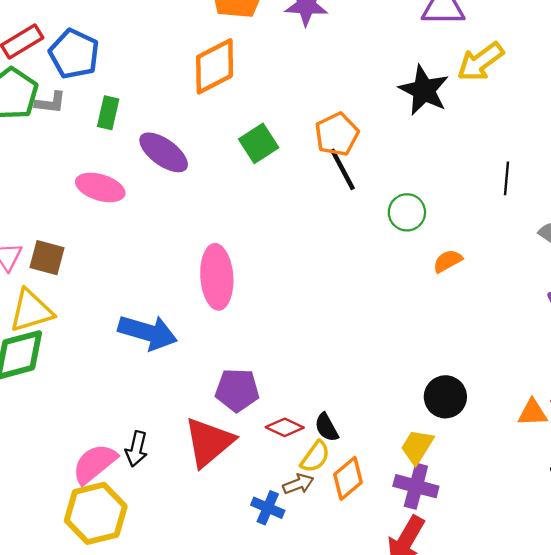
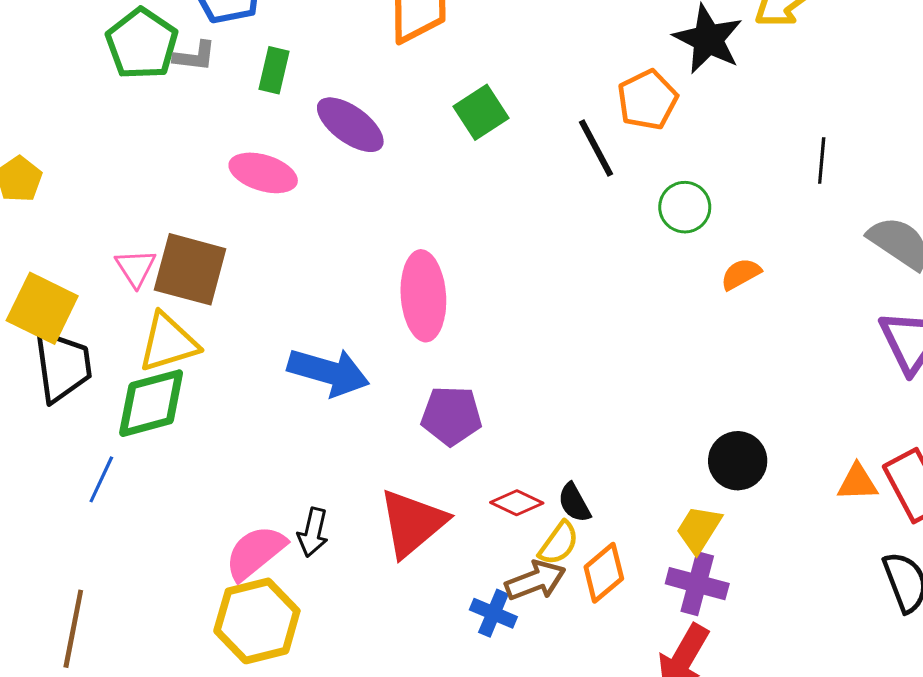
orange pentagon: (337, 134) -> (647, 100), moved
brown square: (47, 258) -> (190, 269), size x1.5
purple pentagon: (237, 390) -> (451, 416), moved
brown arrow: (298, 484) -> (535, 581), size x1.4

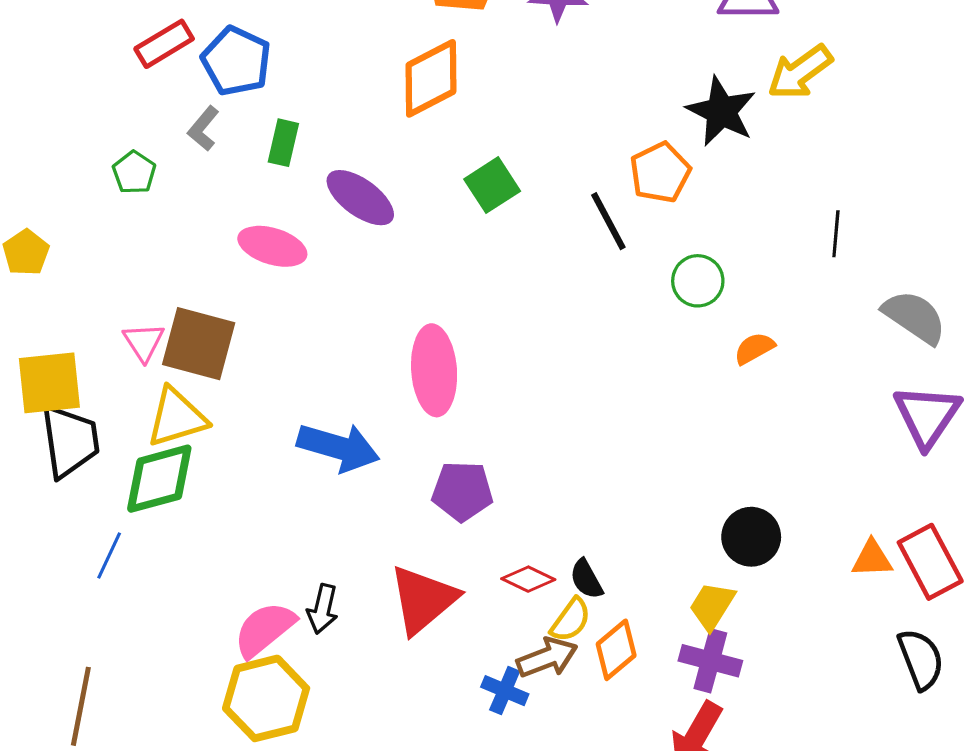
green pentagon: (142, 44) -> (134, 173), moved, size x0.6
gray L-shape: (195, 56) -> (203, 129), turned 123
yellow square: (42, 308) -> (49, 383), turned -32

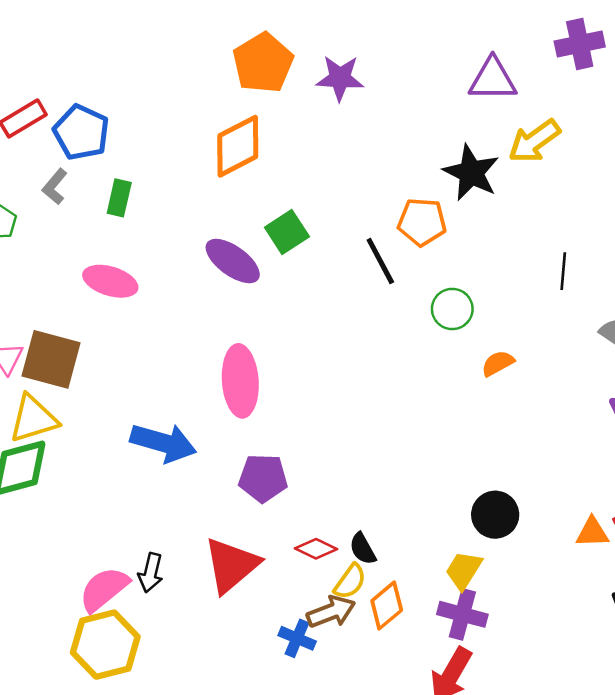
orange pentagon: (660, 173) -> (422, 222), turned 30
purple ellipse: (360, 198) -> (233, 261), moved

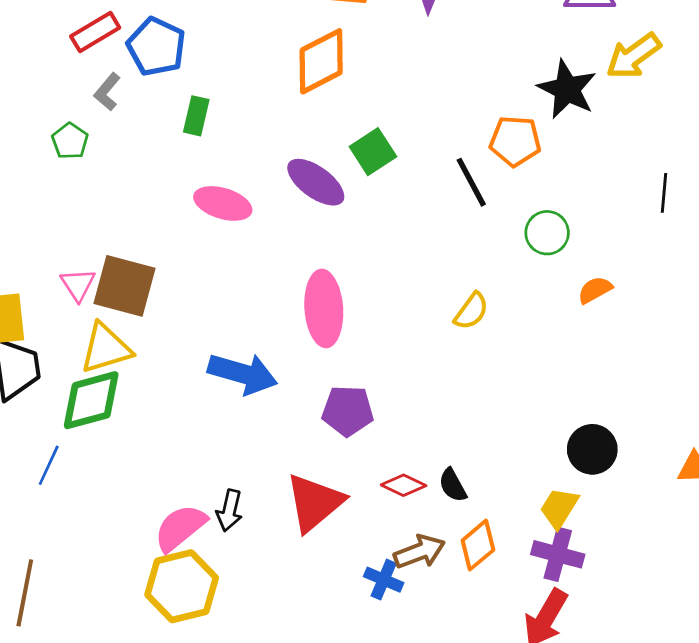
gray L-shape: (55, 187) -> (107, 92), moved
pink ellipse: (110, 281) -> (223, 203), moved
yellow semicircle: (350, 582) -> (471, 311), moved

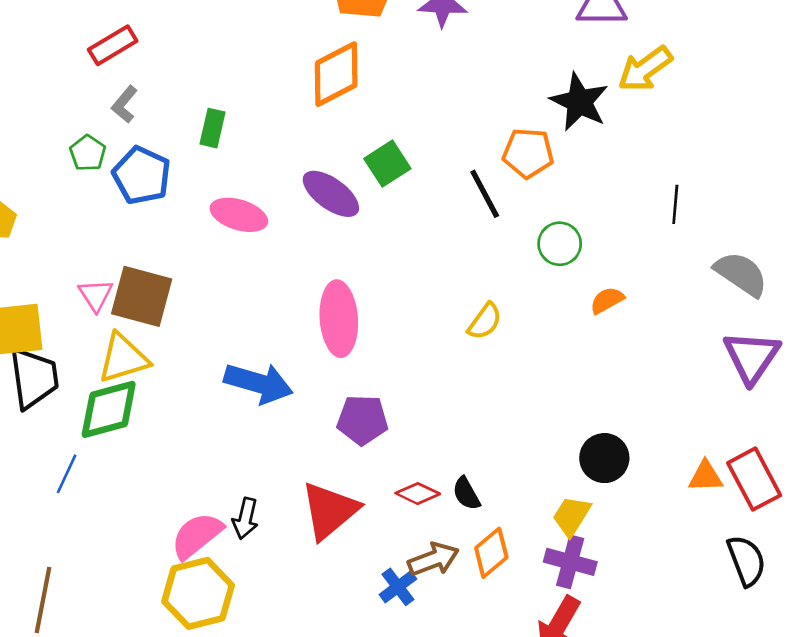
blue pentagon: (156, 47) -> (142, 175), moved
blue cross: (384, 580) -> (398, 587), turned 30

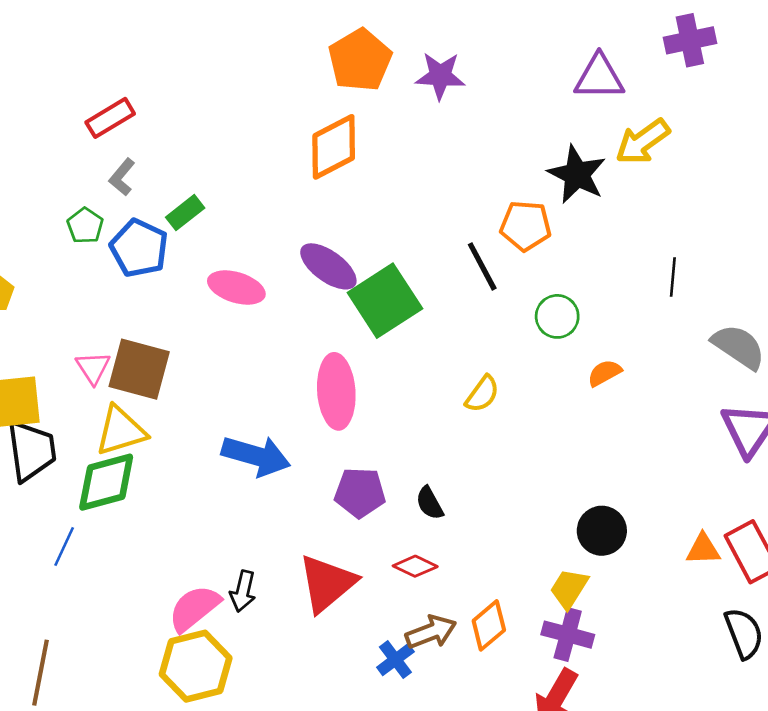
green rectangle: (213, 128) -> (185, 213), moved, turned 39
green square: (387, 164) -> (385, 301), moved, size x1.6
black semicircle: (466, 494) -> (430, 503), moved

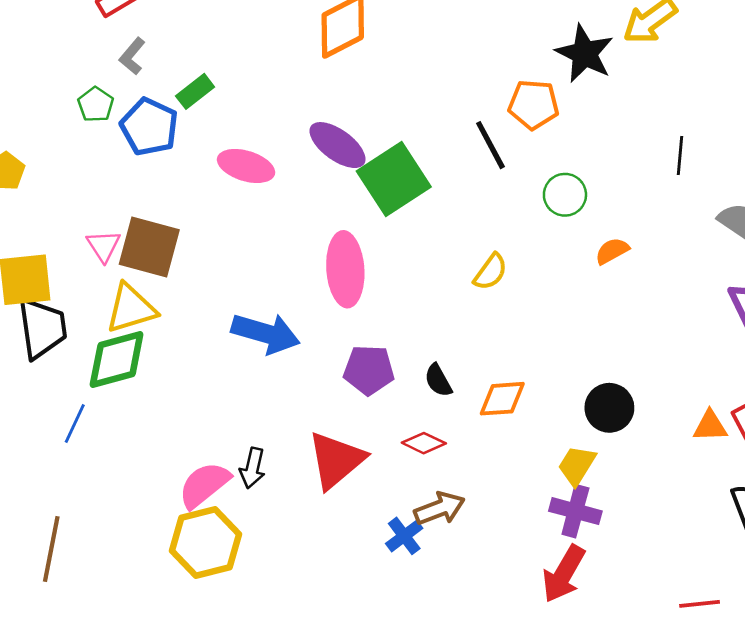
orange diamond: (489, 625) -> (502, 399), moved, turned 36

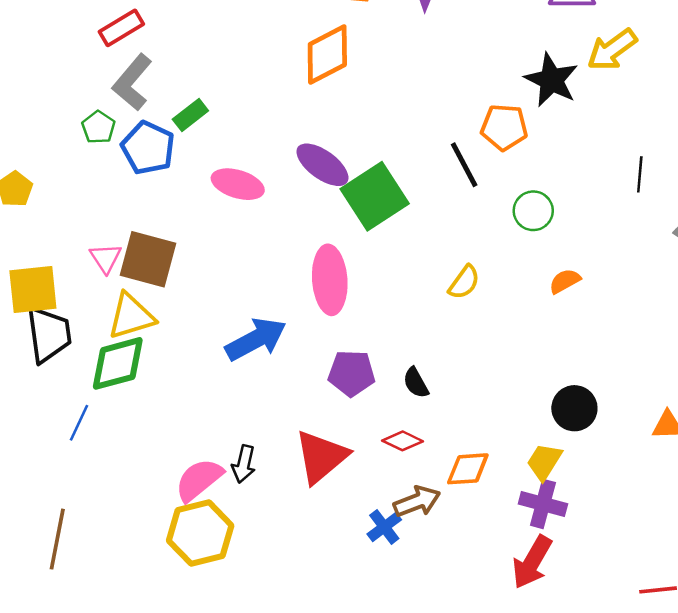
gray L-shape: (132, 56) -> (132, 82), size x1.6
orange semicircle: (612, 251) -> (565, 281), moved
blue arrow: (266, 333) -> (256, 339), turned -44
orange diamond: (502, 399) -> (468, 469), moved

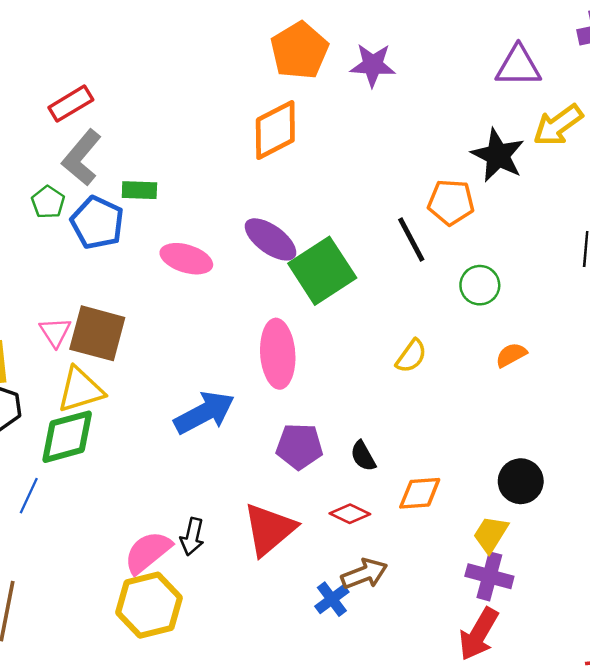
green rectangle: (190, 115) -> (139, 190), turned 40
orange diamond: (468, 469) -> (420, 493), moved

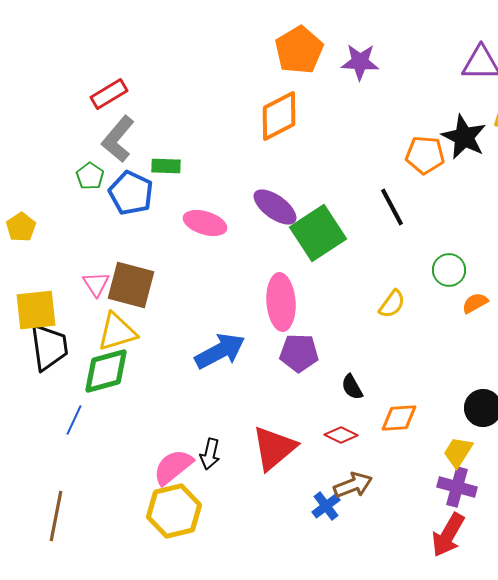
orange pentagon: (451, 202) -> (425, 155), moved
green circle: (480, 285) -> (449, 270), moved
purple pentagon: (299, 446) -> (299, 353), moved

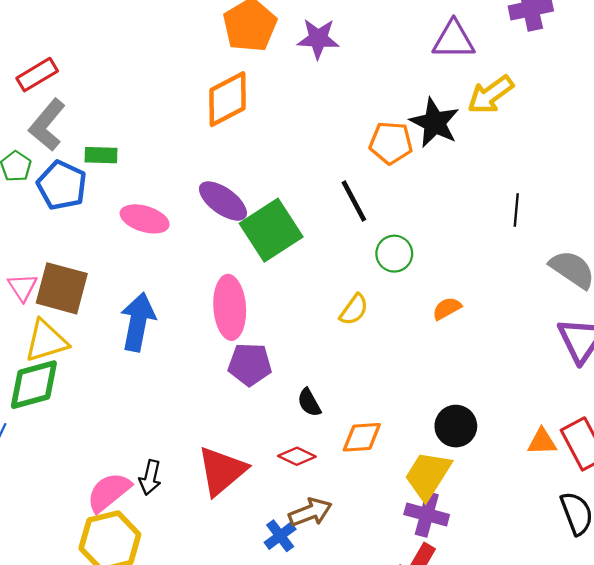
green circle: (449, 270) -> (394, 254), moved
blue arrow: (220, 351) -> (138, 322), moved, turned -51
yellow trapezoid: (458, 452) -> (428, 475), size x1.4

